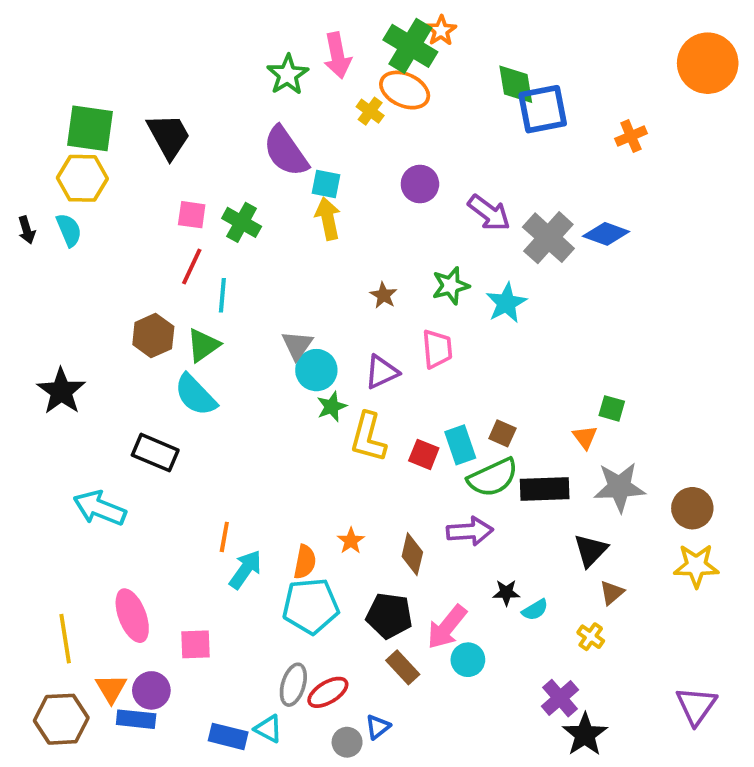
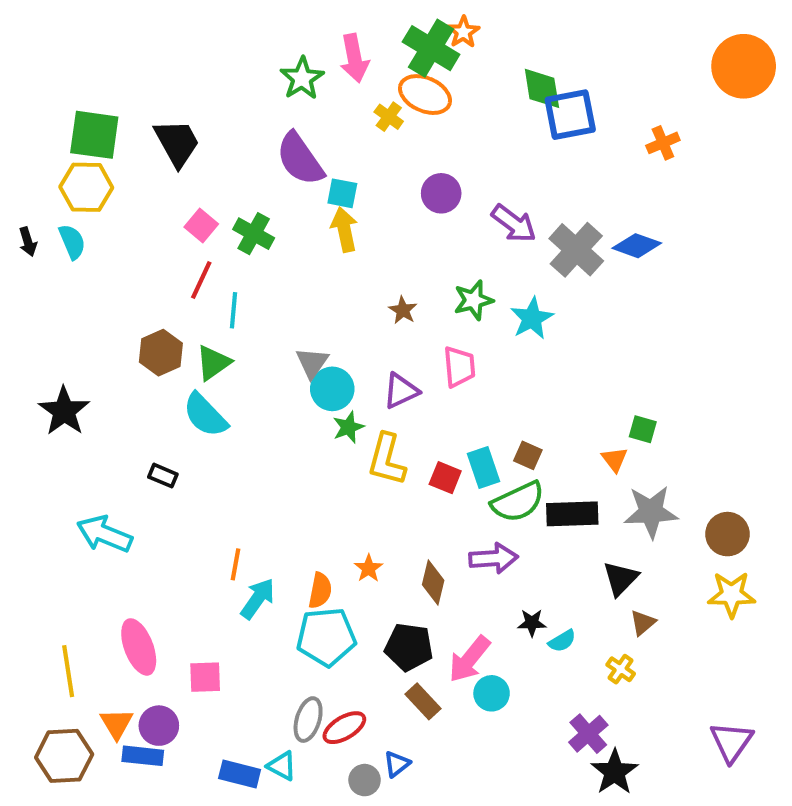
pink square: (192, 215) -> (201, 226), turned 32
black rectangle: (155, 453) -> (163, 476), size x0.6

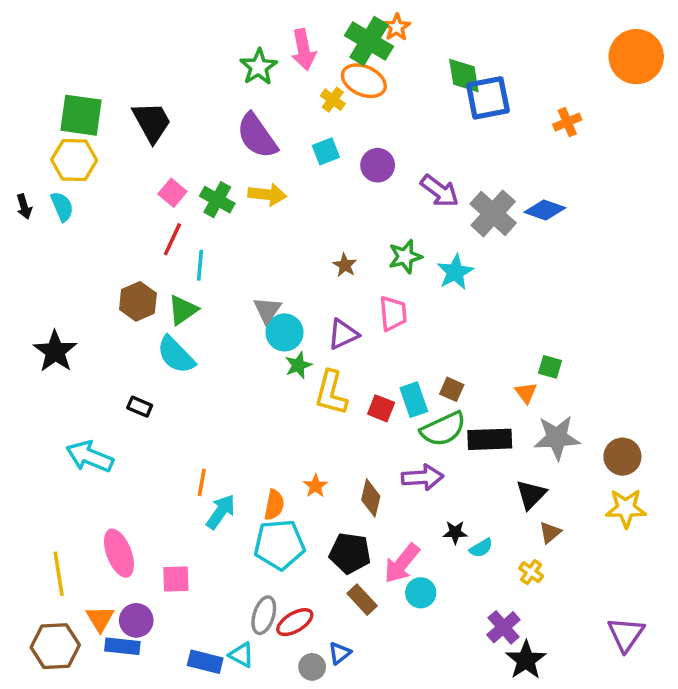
cyan square: (342, 193) -> (326, 151), moved, turned -32
yellow arrow: (344, 230) -> (267, 194), moved, turned 108

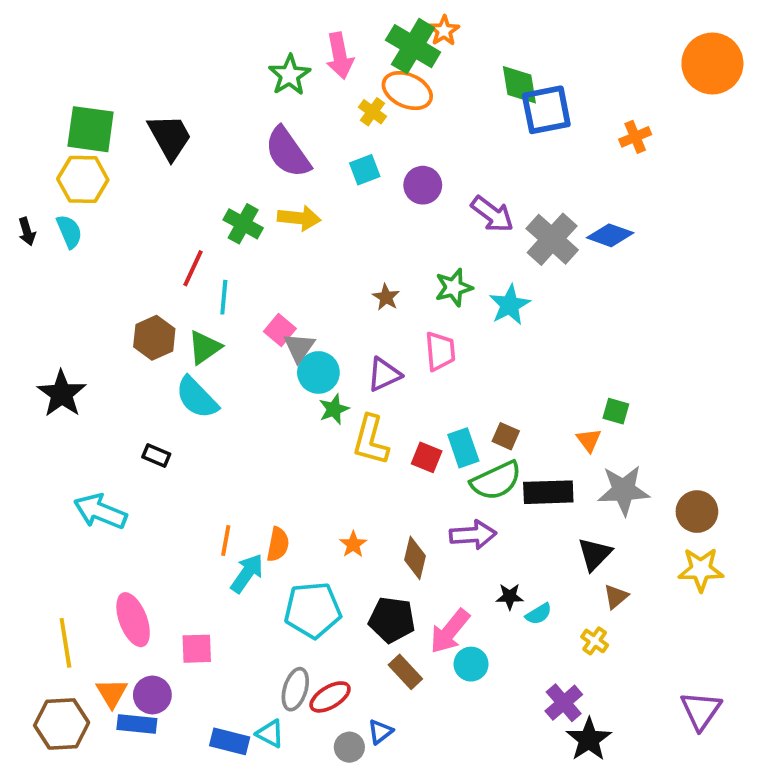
pink square: (172, 193) -> (280, 330), moved
orange semicircle: (274, 505) -> (278, 544), moved

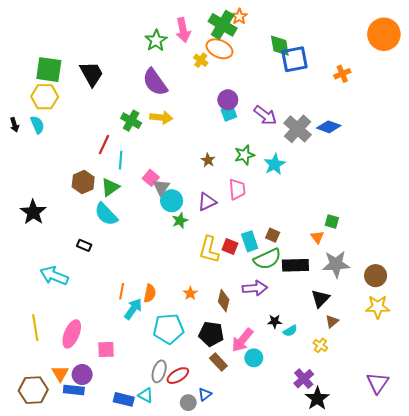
cyan square: (365, 170) -> (229, 113), moved
yellow L-shape: (371, 440) -> (209, 250), moved
pink ellipse: (133, 620) -> (72, 334), turned 44
yellow line: (65, 643) -> (35, 328), moved

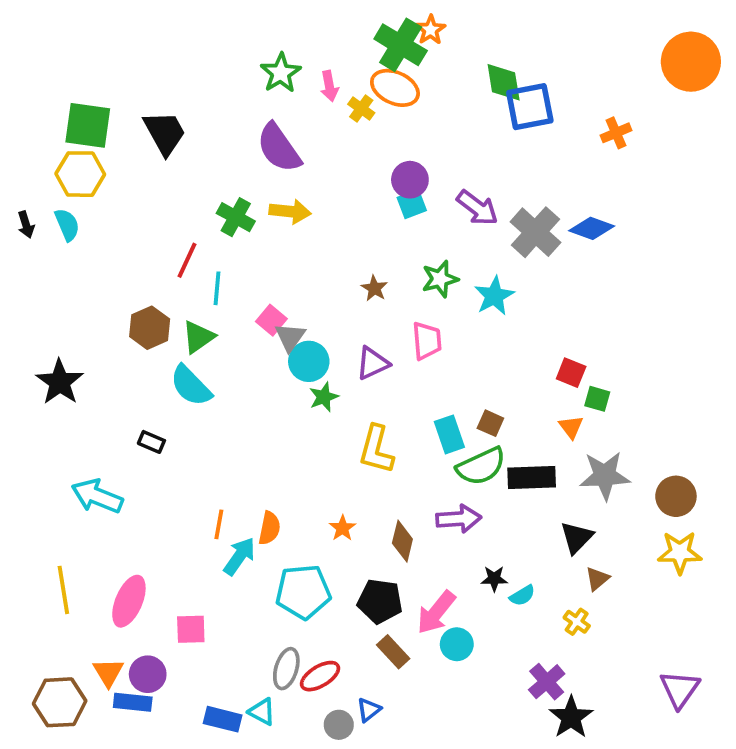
pink arrow: (183, 30) -> (329, 86), moved, size x0.7
red square: (230, 247) -> (571, 373), moved

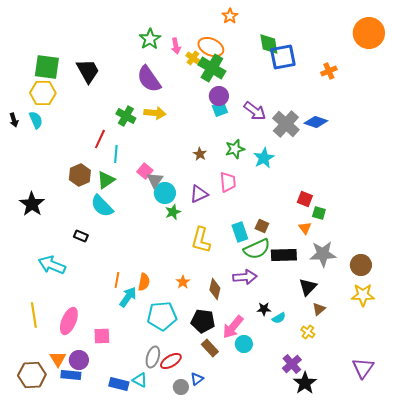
green cross: (401, 45) -> (212, 68), moved

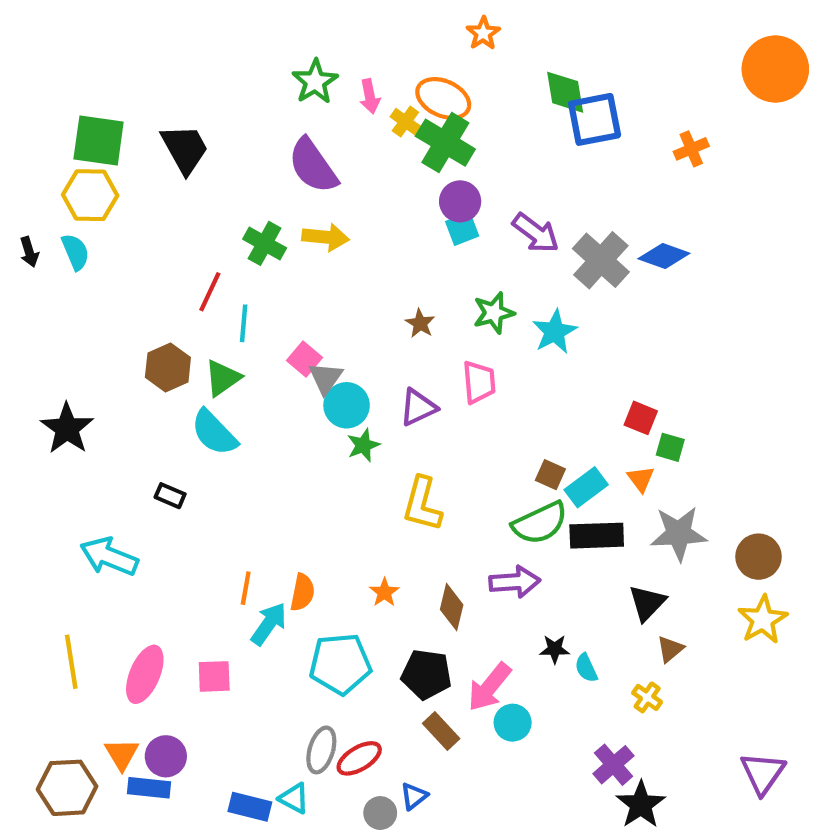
cyan rectangle: (240, 232) -> (586, 487), moved, turned 72
yellow star: (363, 295) -> (763, 620), turned -30
cyan semicircle: (279, 318) -> (586, 668), turned 96
pink square: (102, 336) -> (214, 676), moved

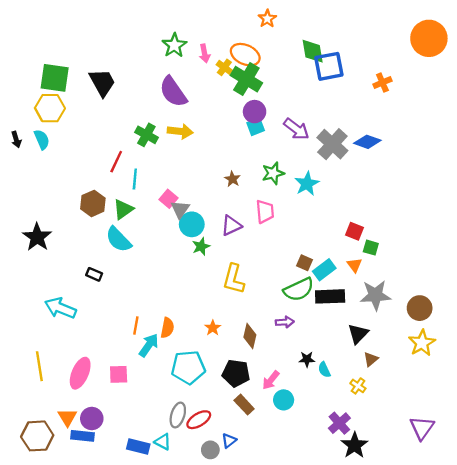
purple arrow: (515, 582) -> (285, 322), size x0.7
pink arrow: (489, 687) -> (271, 380), size x0.7

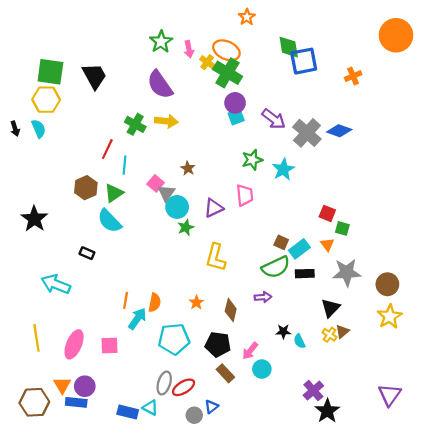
brown star: (232, 179) -> (188, 168), moved
black rectangle: (330, 296) -> (305, 274), size x0.7
yellow cross: (358, 386) -> (329, 335), moved

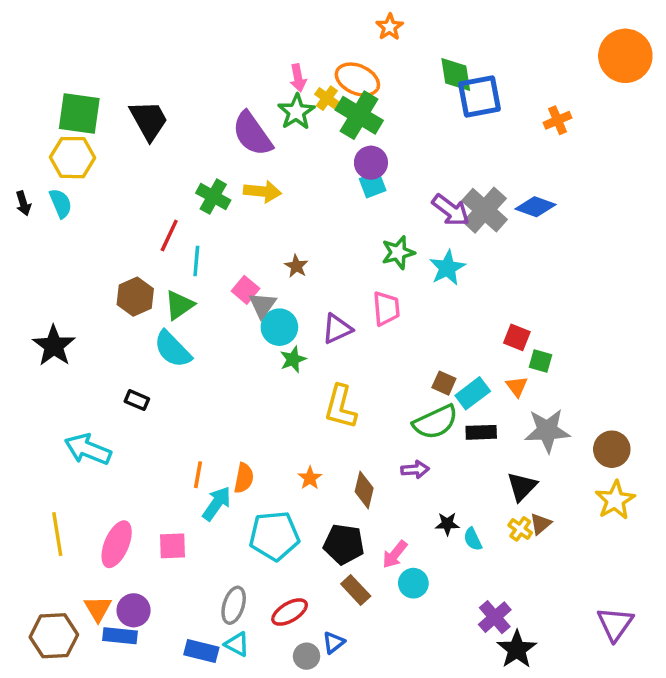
green star: (161, 42) -> (296, 112), moved
purple arrow: (274, 119) -> (451, 210), moved
gray ellipse: (164, 383) -> (234, 605), moved

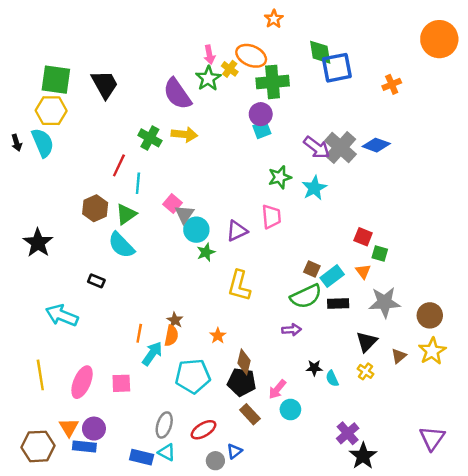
green cross: (359, 115) -> (273, 82), moved, turned -36
cyan semicircle: (61, 203) -> (43, 143), size x1.4
brown star: (296, 266) -> (175, 320), moved
brown diamond: (364, 490) -> (244, 362), moved
brown triangle: (541, 524) -> (399, 356), moved

